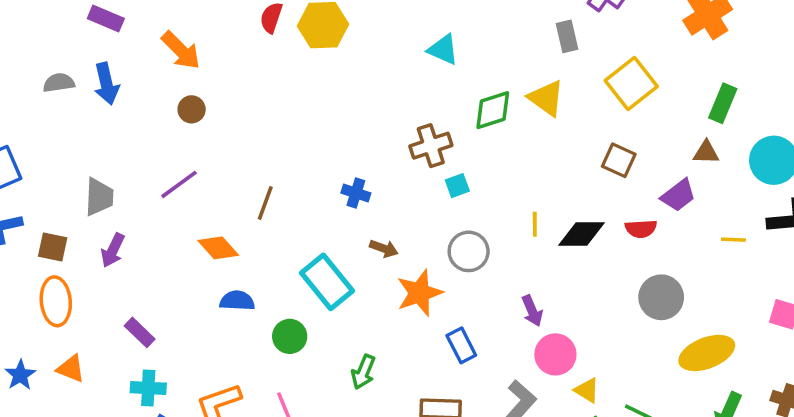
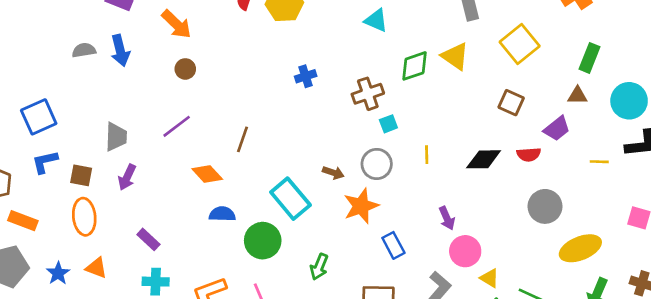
blue cross: (356, 193) -> (306, 76), moved, turned -35
yellow line: (535, 224) -> (427, 155), moved
gray circle: (469, 251) -> (377, 164), moved
green circle: (290, 336) -> (263, 241), size x1.4

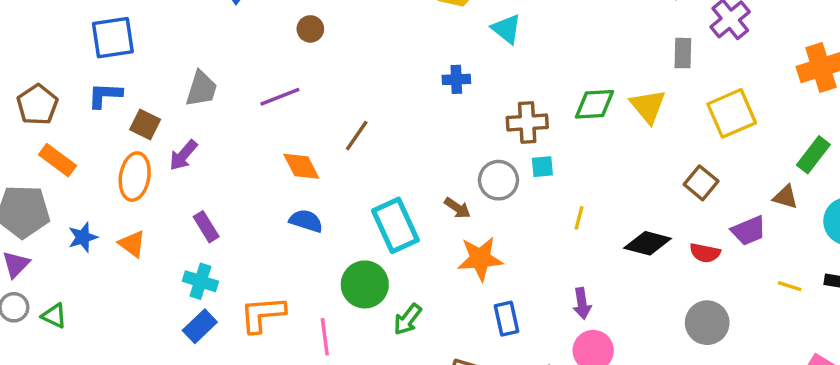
cyan triangle: (376, 20) -> (506, 29), moved
gray circle: (377, 164) -> (498, 180), moved
purple arrow: (127, 177) -> (183, 155), moved
green circle: (263, 241) -> (365, 284), moved

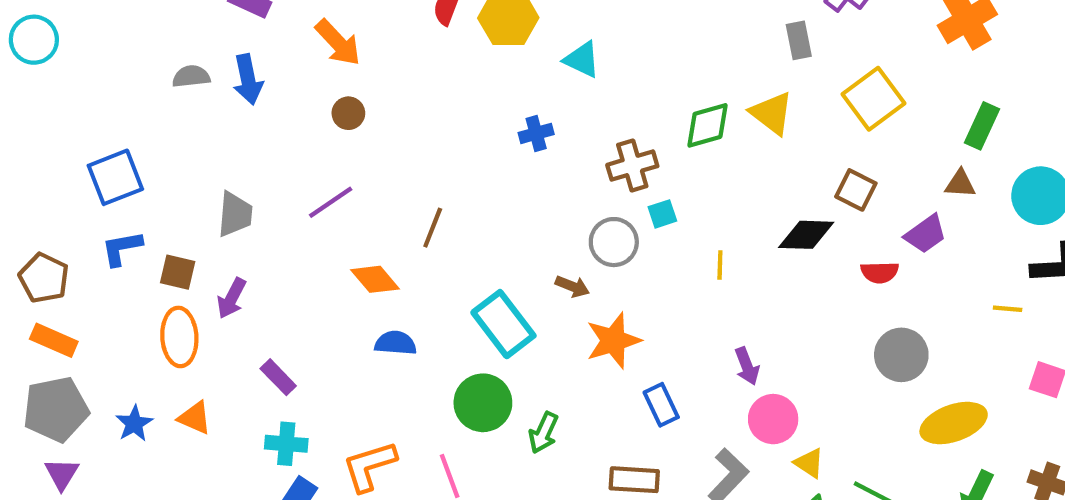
orange rectangle: (58, 160) -> (54, 340), moved
black diamond: (648, 243) -> (806, 235), moved
yellow line: (790, 286) -> (1008, 309), moved

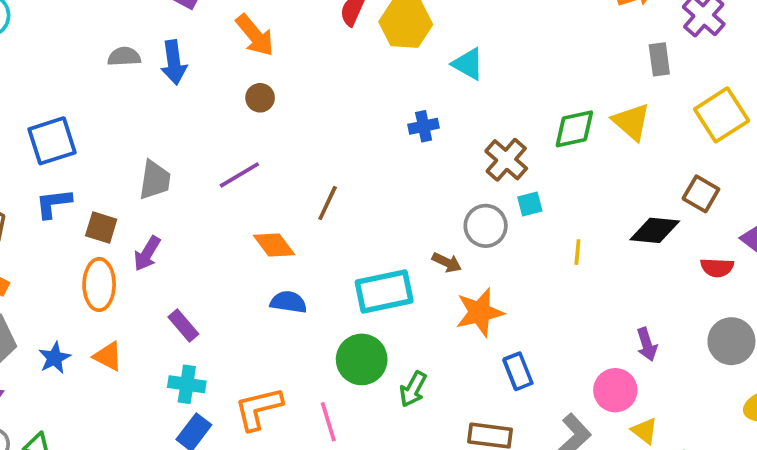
brown cross: (632, 165) -> (506, 160), turned -36
cyan rectangle: (503, 324) -> (384, 292), turned -68
purple arrow: (747, 366) -> (647, 344), moved

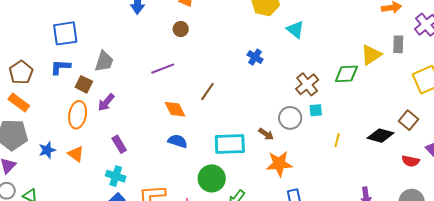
yellow triangle: (631, 122) -> (371, 55), moved, turned 35
blue cross: (424, 126) -> (255, 57), moved, turned 35
gray trapezoid: (155, 180) -> (104, 61), moved

